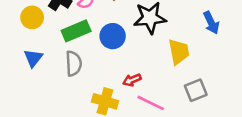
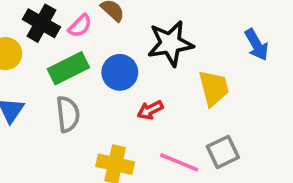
red arrow: (132, 80) -> (150, 110), moved
gray square: (196, 90) -> (223, 152), moved

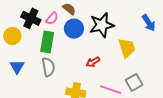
green rectangle: (68, 68) -> (47, 42), turned -50
blue circle: (120, 72) -> (74, 29), moved

